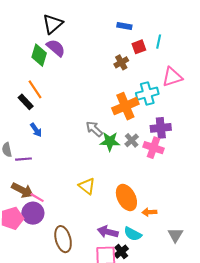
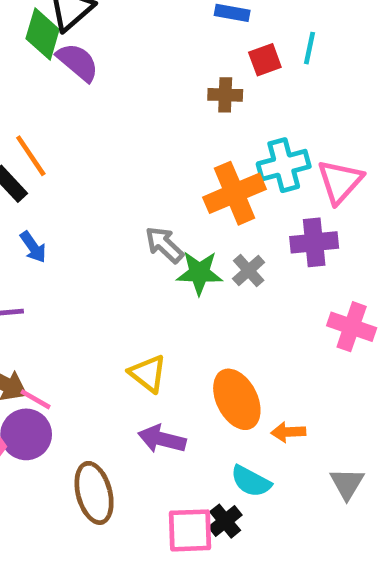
green diamond: (39, 55) -> (43, 34), moved
brown cross: (121, 62) -> (225, 95), turned 32
pink triangle: (172, 77) -> (340, 182), moved, turned -30
pink cross: (153, 148) -> (352, 327), moved
purple arrow: (108, 232) -> (162, 439), moved

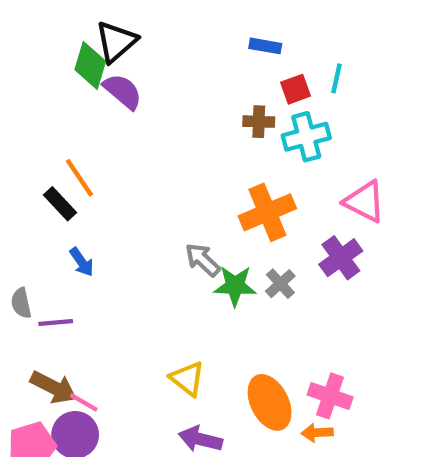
cyan cross: (284, 165) -> (306, 137), moved
pink triangle: (340, 182) -> (365, 202), turned -45
purple cross: (314, 242) -> (341, 258), turned -30
pink cross: (352, 327) -> (330, 396), moved

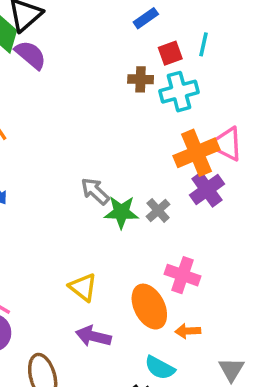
blue rectangle: (265, 46) -> (146, 18), turned -45
orange cross: (267, 212) -> (197, 153), moved
pink cross: (330, 396) -> (183, 275), moved

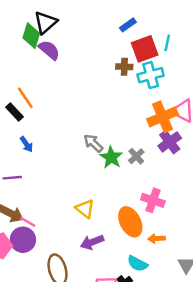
red square: (170, 53) -> (145, 49), size x1.6
green star: (121, 212) -> (111, 157), turned 30
purple arrow: (93, 336) -> (92, 242), turned -35

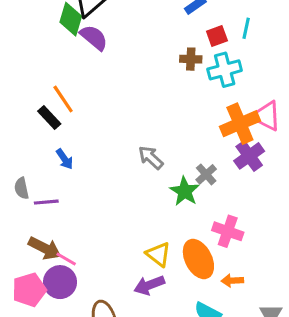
red square: (145, 49) -> (217, 36), size x0.6
green star: (111, 157) -> (185, 191), moved
yellow triangle: (85, 209) -> (158, 254), moved

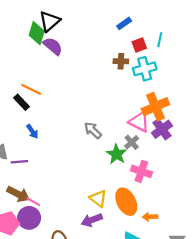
orange line: (63, 99) -> (31, 89), turned -30
pink triangle: (266, 116) -> (139, 122), moved
pink cross: (228, 231) -> (141, 171), moved

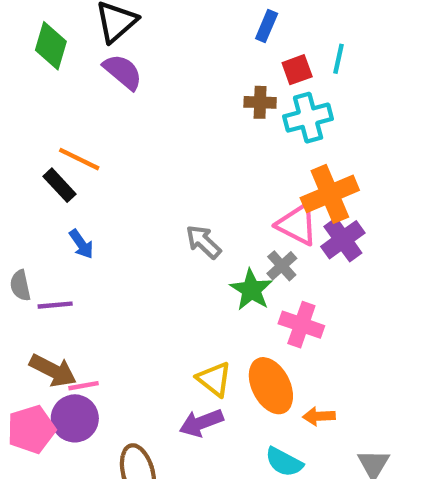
blue rectangle: (124, 23) -> (267, 26), turned -32
green diamond: (37, 33) -> (51, 46), moved
pink line: (33, 202) -> (83, 386), turned -40

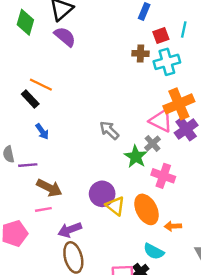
brown arrow: (53, 370) -> (49, 188), moved
purple circle: (75, 418) -> (102, 194), moved
purple arrow: (201, 423) -> (70, 230), moved

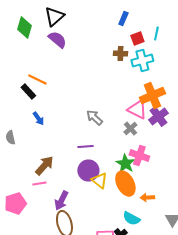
green star: (136, 157) -> (125, 164), moved
purple line: (28, 165) -> (85, 146), moved
brown arrow: (49, 188) -> (44, 166), turned -75
purple arrow: (70, 230) -> (61, 200), turned -42

